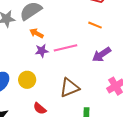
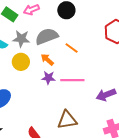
orange line: (95, 25) -> (72, 48), moved
yellow circle: (27, 80) -> (21, 62), moved

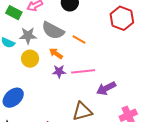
gray semicircle: (47, 36) -> (53, 30), turned -125
purple arrow: (106, 95) -> (106, 88), moved

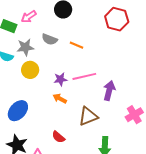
gray semicircle: (53, 30) -> (50, 39), size x0.7
orange arrow: (56, 53) -> (60, 99), moved
purple arrow: (106, 88) -> (109, 91), turned 138

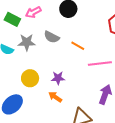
yellow circle: (30, 70) -> (30, 78), moved
pink line: (84, 76) -> (100, 64), moved

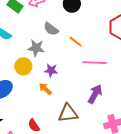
gray star: (27, 42) -> (36, 48), moved

